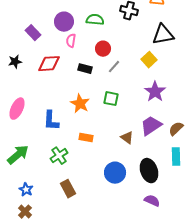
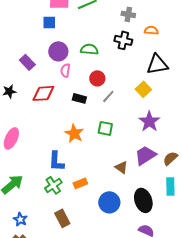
blue L-shape: (51, 121) -> (56, 161), moved
orange rectangle: (86, 138) -> (80, 183), moved, turned -32

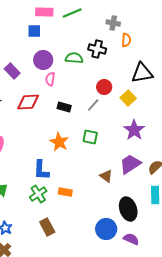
orange semicircle: (151, 30) -> (126, 40), moved, turned 88
black cross: (123, 40) -> (97, 49), moved
red circle: (97, 78) -> (104, 87), moved
orange rectangle: (80, 183) -> (65, 192), turned 32
blue circle: (109, 202) -> (106, 229), moved

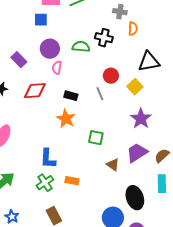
gray line: (93, 105) -> (100, 94), turned -64
green square: (90, 137) -> (96, 138), moved
orange star: (59, 142) -> (66, 119), moved

